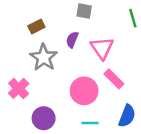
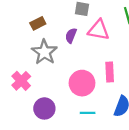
pink triangle: (102, 48) -> (99, 30), moved, turned -45
pink rectangle: (114, 79) -> (110, 72), turned 42

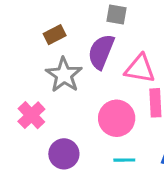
pink triangle: (99, 30) -> (140, 69), moved
purple semicircle: (71, 36) -> (101, 52), size x1.6

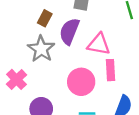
brown rectangle: (55, 35) -> (45, 18), moved, turned -35

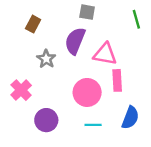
brown rectangle: (45, 18) -> (33, 24), moved
gray star: (41, 49) -> (46, 59), size x0.7

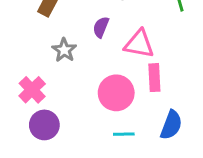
purple semicircle: (75, 41) -> (101, 27), size x0.6
purple circle: (46, 120) -> (44, 125), moved

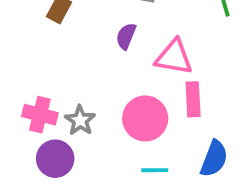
gray star: (64, 50) -> (80, 120), moved
pink cross: (32, 90) -> (40, 115), turned -32

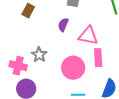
gray star: (80, 120) -> (39, 55), moved

